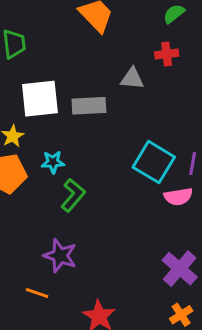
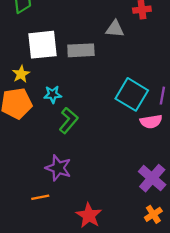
orange line: (37, 293) -> (40, 197), turned -30

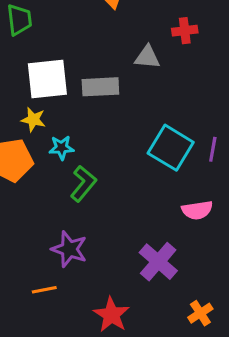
yellow star: (21, 74) -> (33, 120), moved, turned -30
pink semicircle: (151, 122) -> (197, 210), moved
purple cross: (152, 178) -> (158, 262), moved

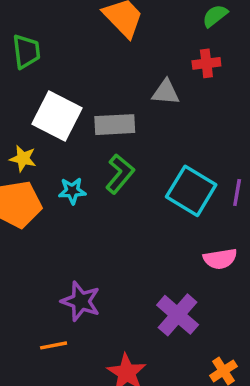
white square: (47, 79) -> (57, 116), turned 33
yellow star: (33, 120) -> (23, 159), moved
green L-shape: (83, 184) -> (120, 174), moved

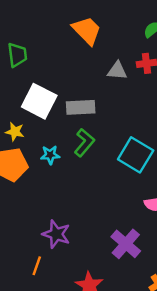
gray triangle: (166, 92) -> (117, 71), moved
orange line: (54, 345) -> (37, 266), turned -60

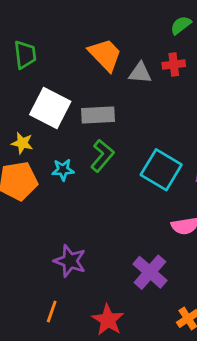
orange trapezoid: (87, 30) -> (105, 55), moved
orange line: (37, 266) -> (52, 311), moved

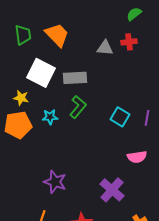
orange trapezoid: (105, 55) -> (57, 35), moved
cyan square: (161, 170) -> (120, 117), size x0.7

